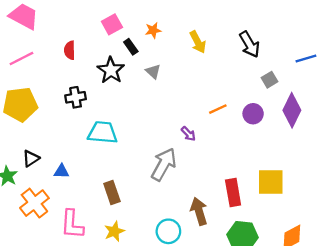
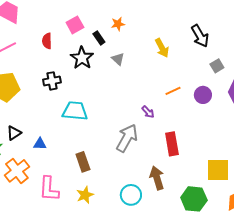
pink square: (112, 24) -> (75, 25), moved
yellow arrow: (198, 42) -> (162, 48), moved
yellow square: (271, 182) -> (218, 170), moved
red rectangle: (233, 193) -> (172, 144), moved

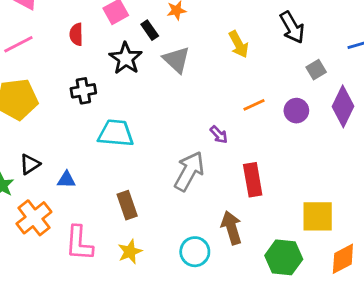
gray triangle: (118, 59) -> (176, 60), size x1.5

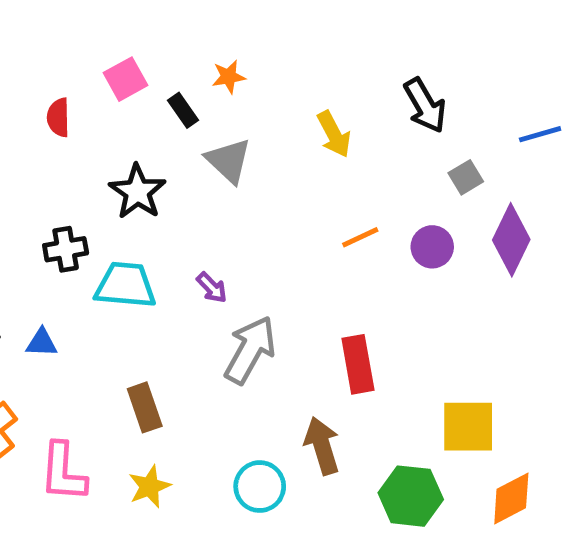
black star: (126, 58) -> (137, 192), moved
black cross: (83, 91) -> (66, 249), moved
purple arrow: (219, 135) -> (212, 288), moved
blue triangle: (66, 180) -> (42, 343), moved

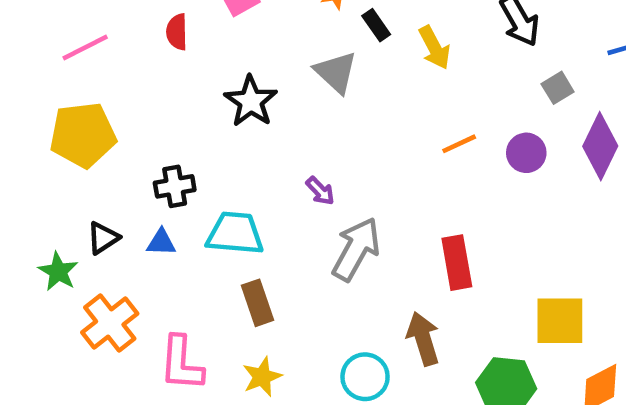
black rectangle: (183, 110) -> (376, 25), moved
black cross: (66, 249) -> (175, 186), moved
cyan trapezoid: (125, 285) -> (235, 233), moved

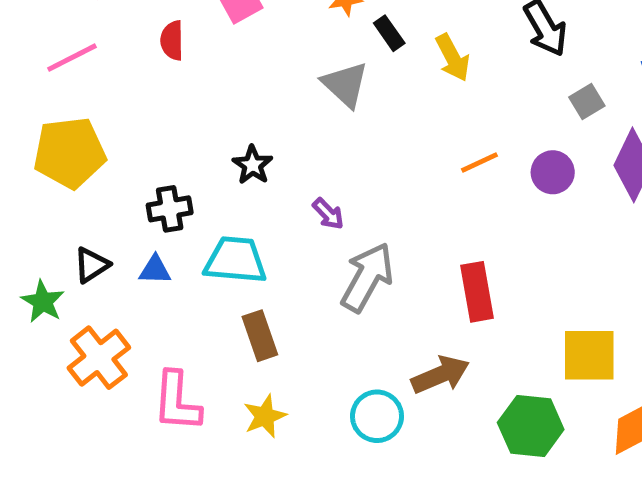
black star: (251, 101) -> (253, 165), moved, size x0.7
brown arrow: (423, 339) -> (440, 375), turned 84

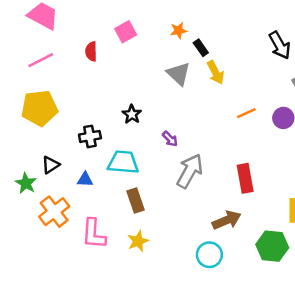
yellow arrow: (453, 58) -> (216, 72), moved
blue triangle: (155, 270) -> (85, 180), moved
cyan circle: (377, 416) -> (209, 255), moved

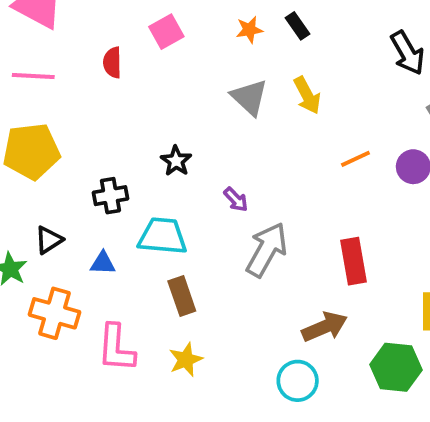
black rectangle: (201, 48) -> (298, 26), moved
pink line: (41, 60) -> (33, 76), turned 30
orange cross: (54, 212) -> (55, 313), turned -36

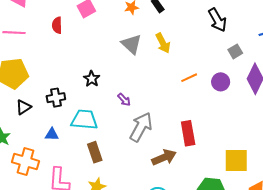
black triangle: (49, 240) -> (23, 107), moved
brown arrow: (325, 327) -> (164, 157), moved

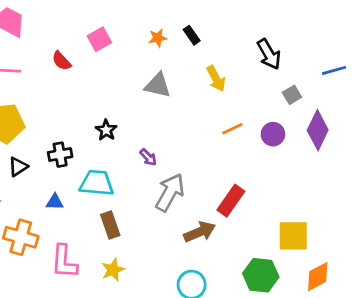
red semicircle: (57, 25) -> (61, 61), turned -42
yellow arrow: (163, 43) -> (216, 79), moved
gray triangle: (131, 44) -> (158, 85), turned -30
red rectangle: (188, 133) -> (231, 201), turned 45

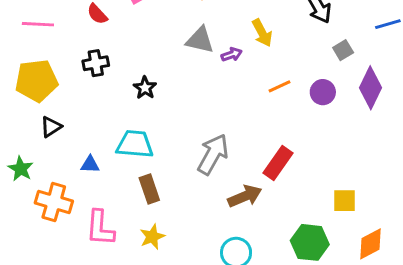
black cross: (60, 155) -> (96, 63), moved
purple arrow: (148, 157) -> (232, 55), moved, turned -66
yellow square: (293, 236) -> (344, 201), size x0.7

